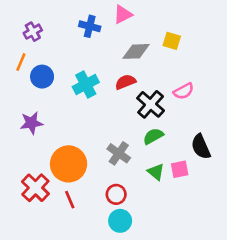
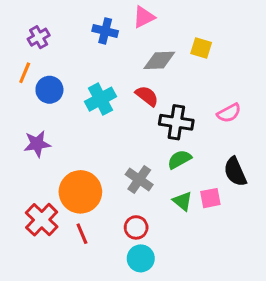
red semicircle: (125, 82) -> (147, 96), turned 60
pink semicircle: (184, 91) -> (229, 113), moved
black cross: (151, 104) -> (176, 122), turned -32

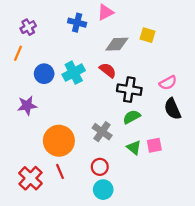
blue circle: (49, 90) -> (44, 74), moved
black semicircle: (235, 172) -> (172, 109), moved
red cross: (42, 220) -> (30, 178), moved

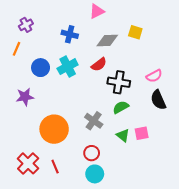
blue cross: (77, 23) -> (70, 34), moved
red semicircle: (108, 70) -> (99, 64), turned 105
red line: (60, 171) -> (55, 167), moved

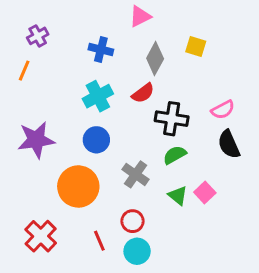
gray diamond: (107, 41) -> (155, 58), turned -60
blue circle: (41, 68) -> (96, 140), moved
purple star: (25, 97) -> (36, 140), size x1.4
pink square: (142, 133) -> (205, 193), turned -32
red line: (55, 167) -> (99, 241), moved

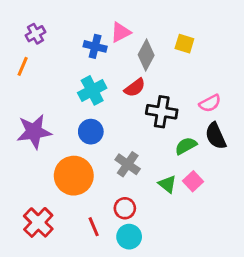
pink triangle: (140, 16) -> (121, 32), moved
green semicircle: (175, 155) -> (186, 146), moved

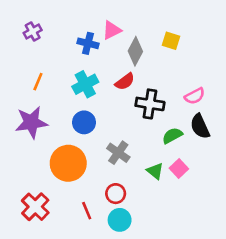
orange line: (23, 66) -> (38, 82), moved

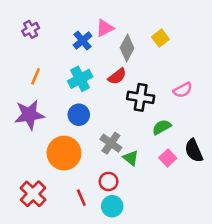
yellow square: (171, 41) -> (160, 38), turned 35
blue cross: (88, 43) -> (83, 41), turned 36
black semicircle: (200, 126) -> (194, 151), moved
green triangle: (155, 171) -> (131, 158), moved

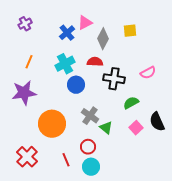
yellow square: (160, 38) -> (130, 31), turned 32
red semicircle: (117, 76) -> (95, 62), turned -140
blue circle: (79, 115) -> (76, 85), moved

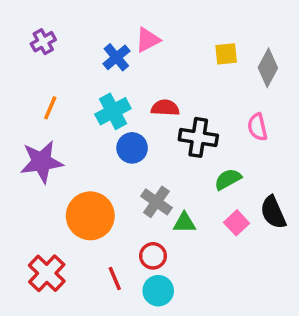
gray diamond: (103, 39) -> (268, 68), moved
pink semicircle: (148, 73) -> (257, 127), turned 105
green triangle: (106, 128) -> (184, 223), turned -40

